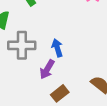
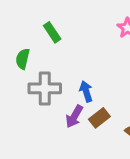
brown rectangle: (60, 93) -> (99, 118), moved

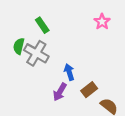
gray cross: (45, 88) -> (36, 53), moved, turned 30
brown rectangle: (99, 118) -> (89, 90), moved

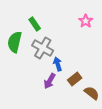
green semicircle: (19, 46) -> (15, 42), size x1.5
gray cross: (36, 53) -> (43, 48), moved

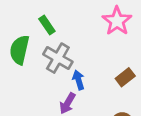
pink star: (86, 21) -> (117, 21), size x1.5
brown rectangle: (75, 79) -> (125, 77), moved

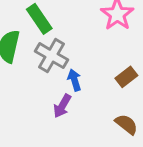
green rectangle: (47, 25) -> (39, 19), size x1.4

